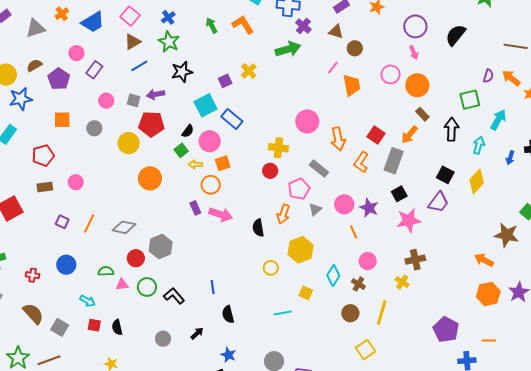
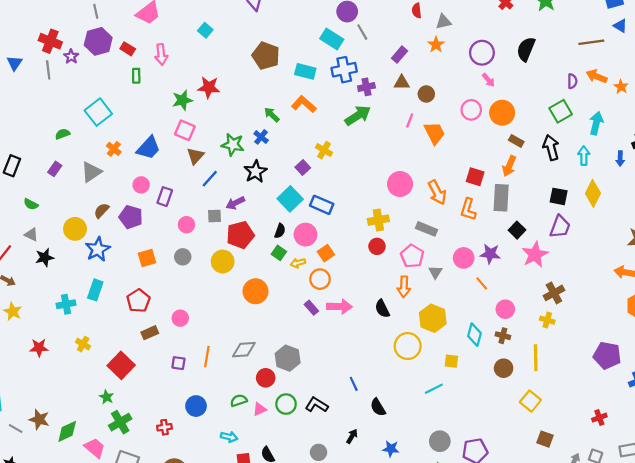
blue cross: (168, 17) -> (261, 137), moved
purple cross: (303, 26) -> (366, 87), turned -35
yellow circle: (271, 268) -> (408, 346), size x1.6

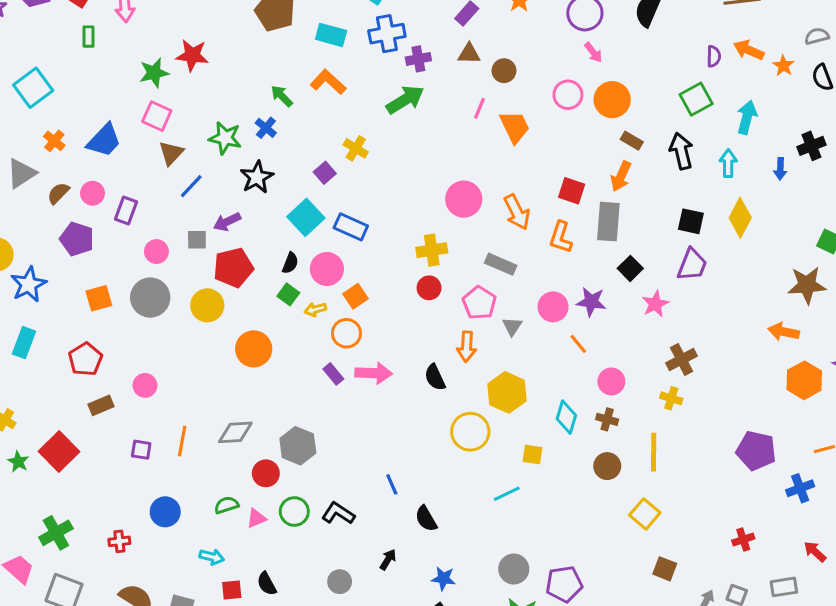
brown semicircle: (102, 211) -> (58, 193), moved
pink star: (535, 255) -> (655, 304), size x0.7
gray circle: (183, 257) -> (150, 298), size x1.6
green star: (106, 397) -> (18, 462), moved

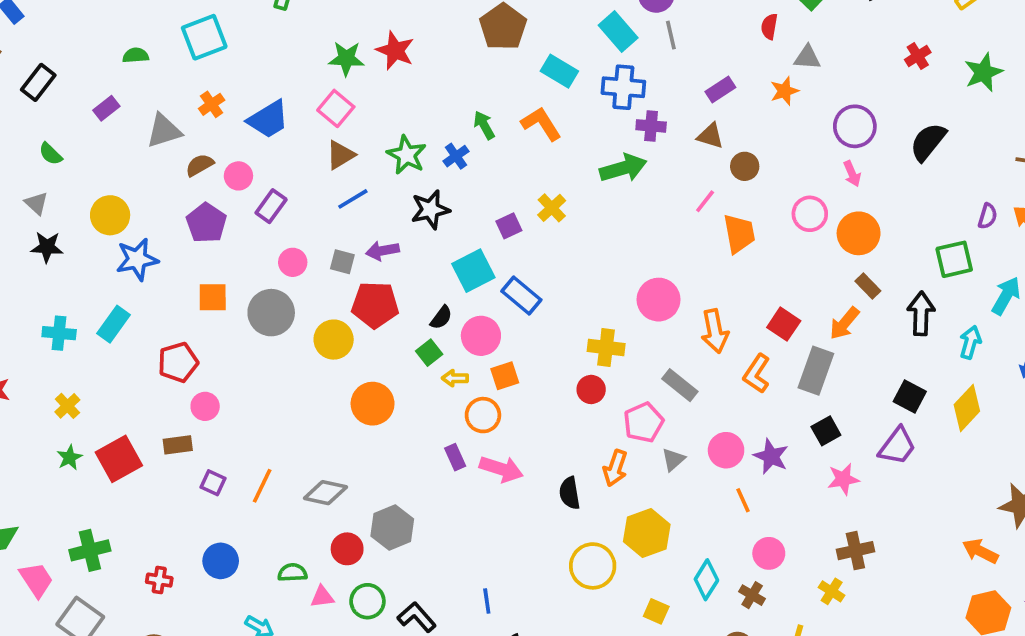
pink circle: (145, 385) -> (205, 406), moved
brown rectangle: (101, 405) -> (178, 445), moved

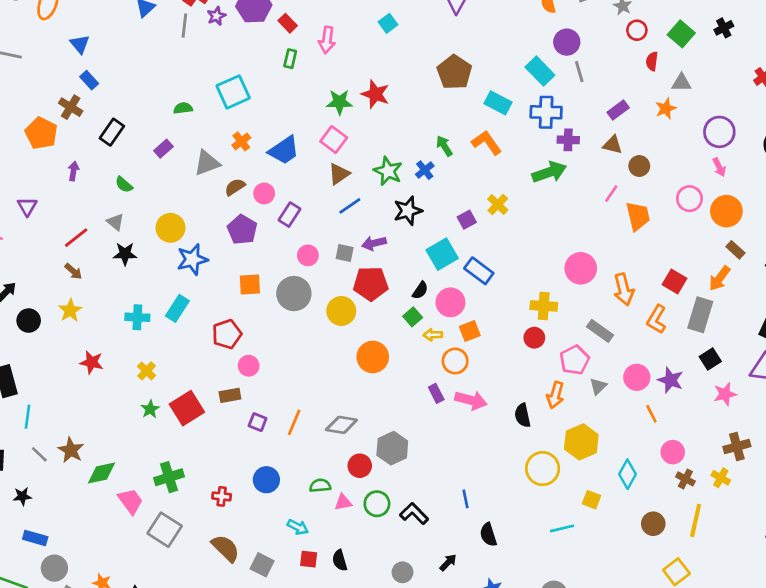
brown cross: (752, 595) -> (685, 479), moved

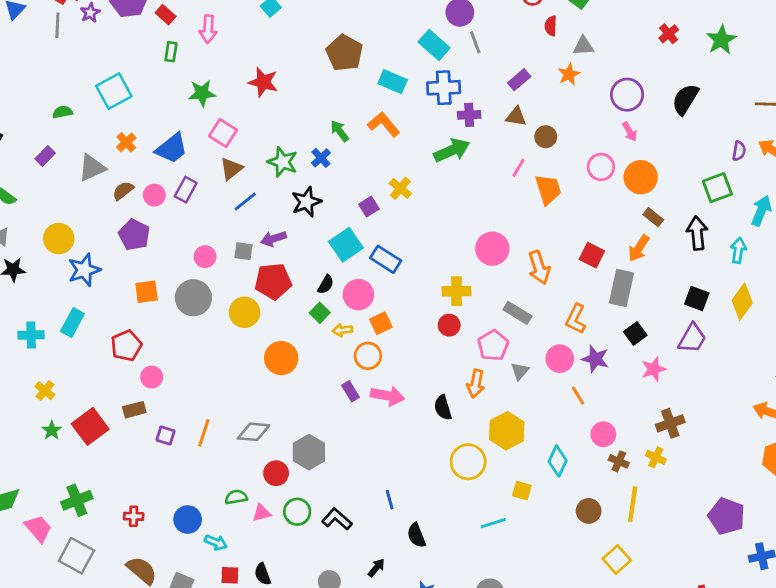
green star: (339, 102) -> (202, 93), moved
purple rectangle: (290, 215) -> (186, 190), moved
orange L-shape: (657, 319) -> (576, 319), moved
blue circle: (266, 480) -> (188, 520), moved

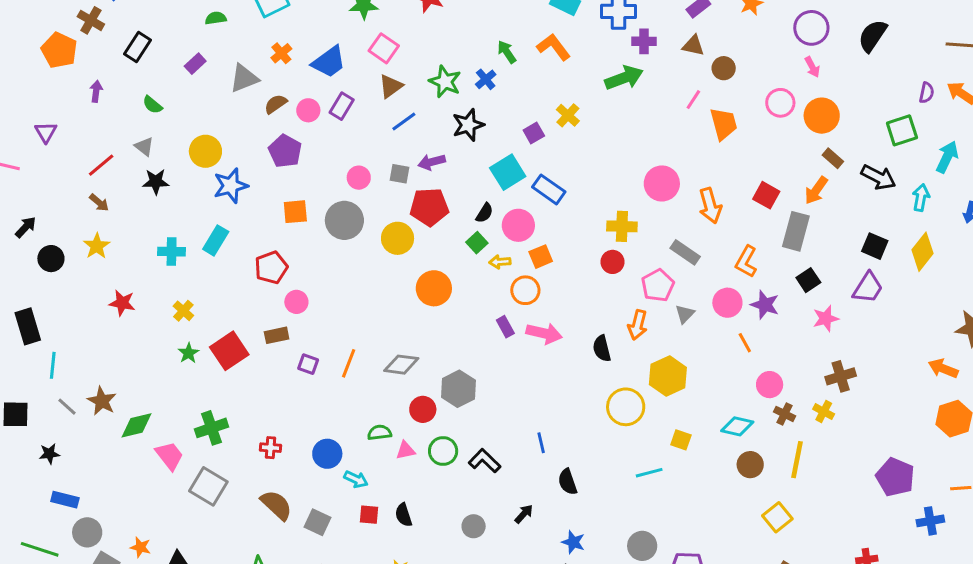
black arrow: (697, 233) -> (878, 177), turned 120
cyan diamond: (558, 461) -> (737, 426), moved, turned 76

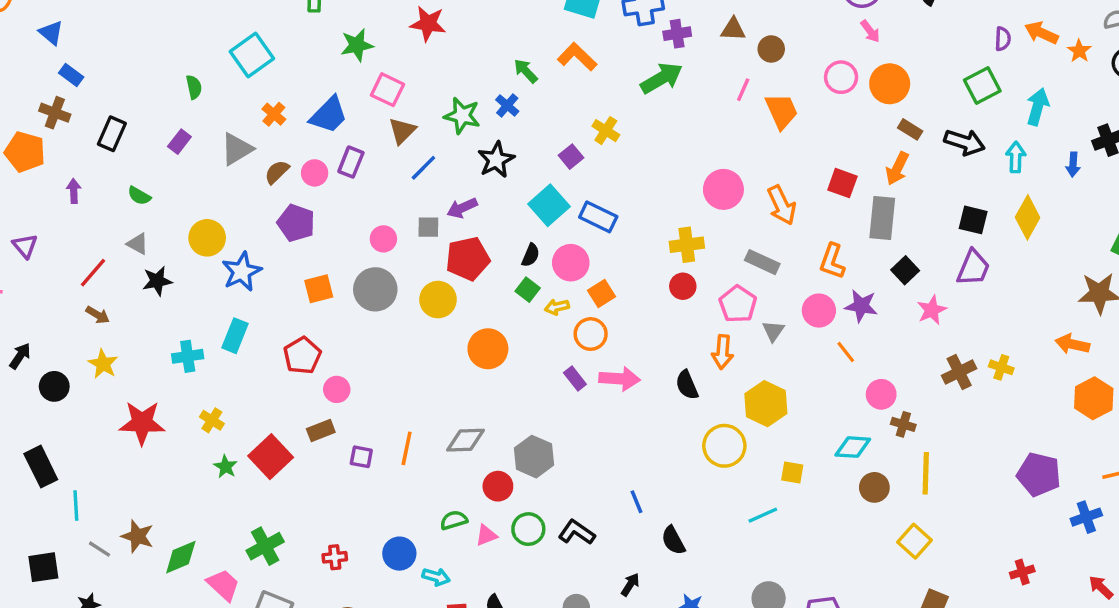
green semicircle: (216, 18) -> (194, 87), turned 96
red star: (122, 303) -> (142, 423), size x1.5
yellow cross: (824, 412) -> (1001, 367), moved

